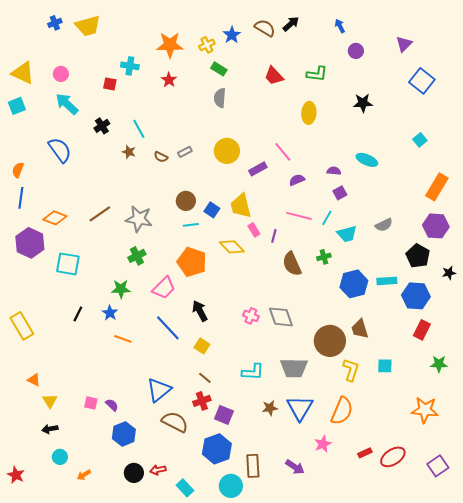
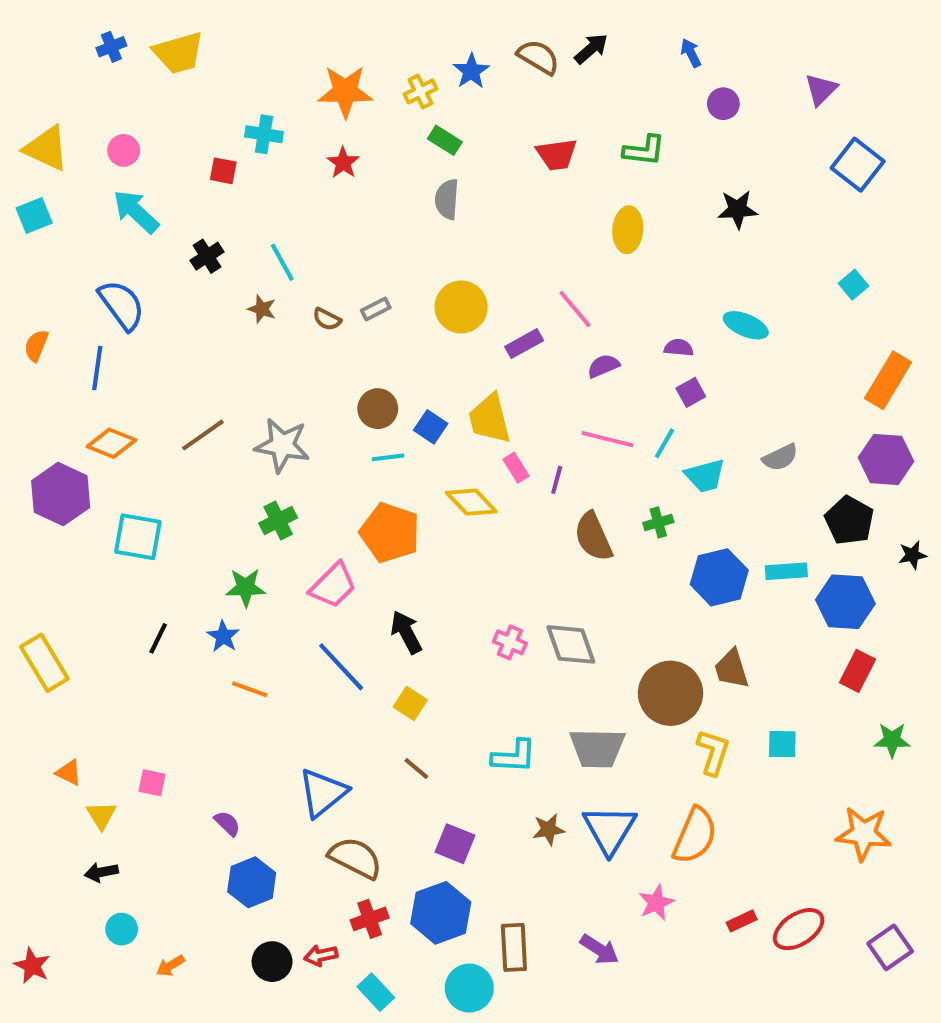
red trapezoid: (274, 76) -> (557, 155), turned -55
blue line: (21, 198) -> (97, 368), moved
red cross: (202, 401) -> (370, 919), moved
pink square: (91, 403) -> (152, 783), moved

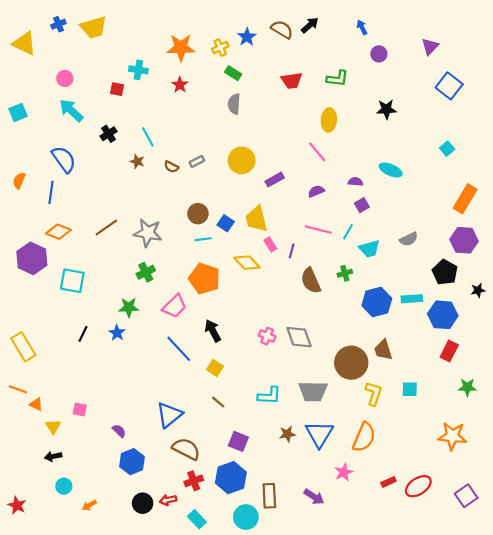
yellow triangle: (46, 148) -> (24, 43), moved
pink line: (575, 309) -> (317, 152), moved
orange line: (250, 689) -> (18, 389), moved

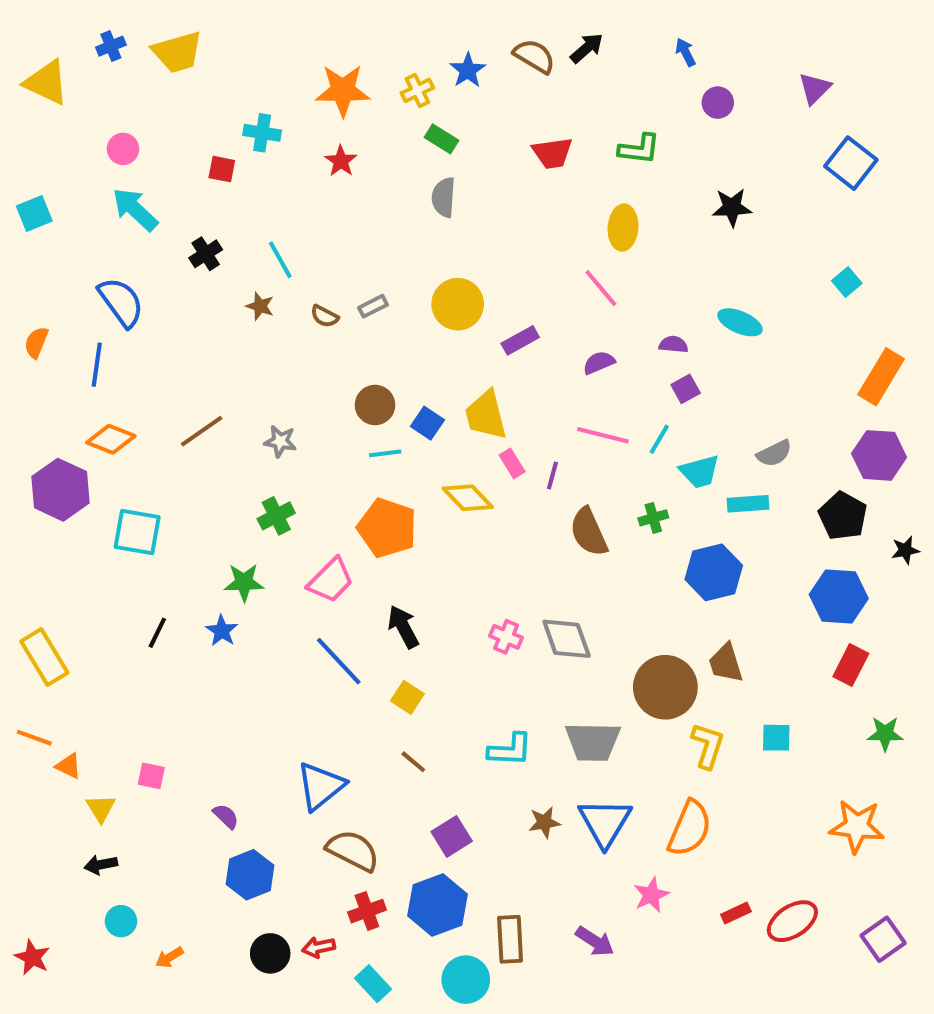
gray star: (148, 233) -> (280, 441), size x0.6
cyan rectangle: (412, 299) -> (748, 504), moved
purple square: (238, 441) -> (452, 836), turned 36

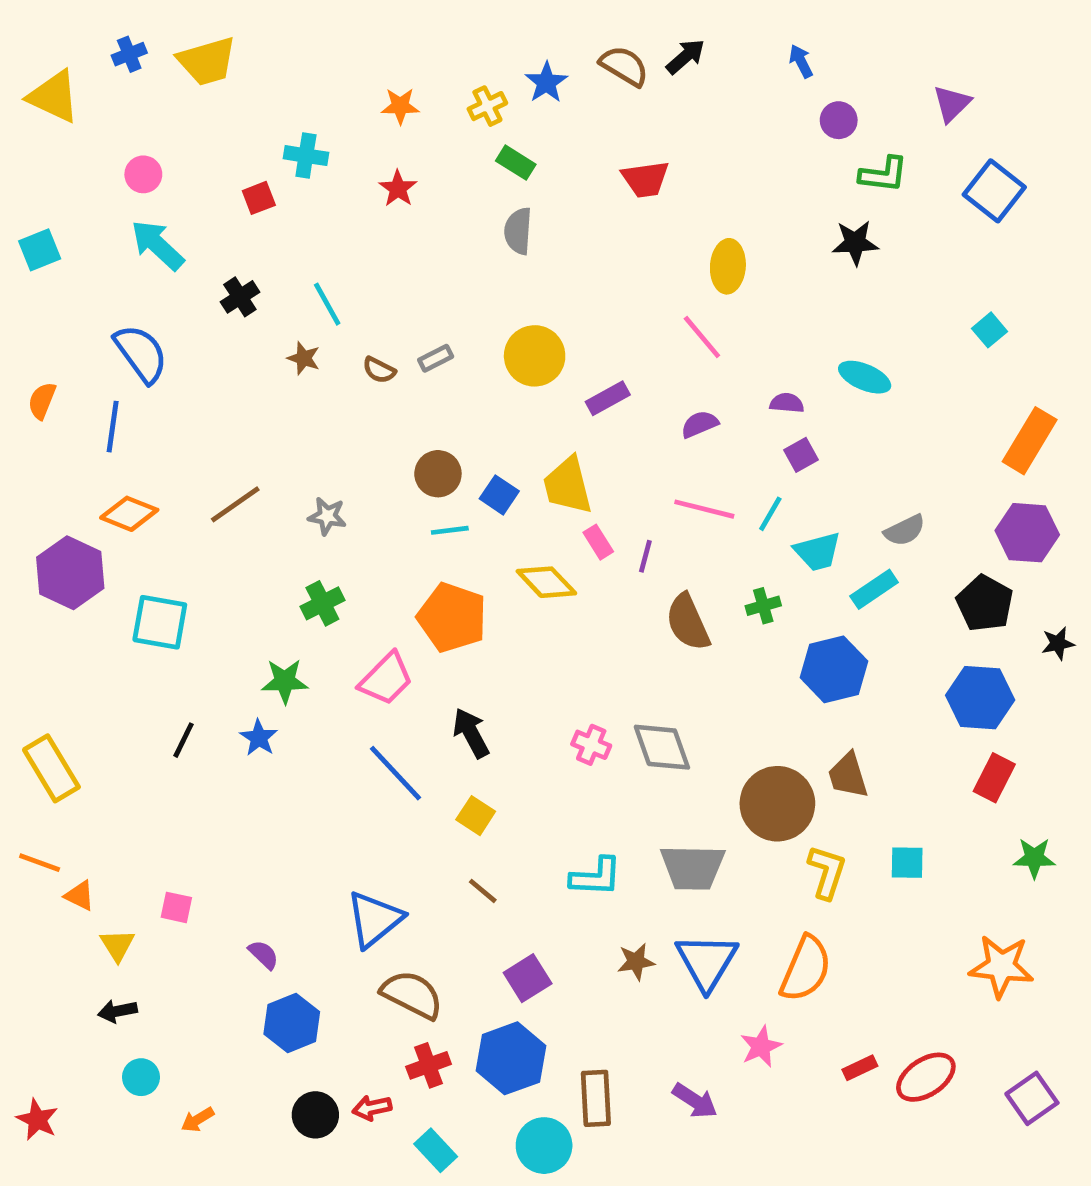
orange star: (343, 90) -> (400, 106), size x0.6
green L-shape: (639, 149) -> (883, 174), moved
red square: (222, 169) -> (259, 198), turned -32
cyan rectangle: (748, 504) -> (874, 589), turned -30

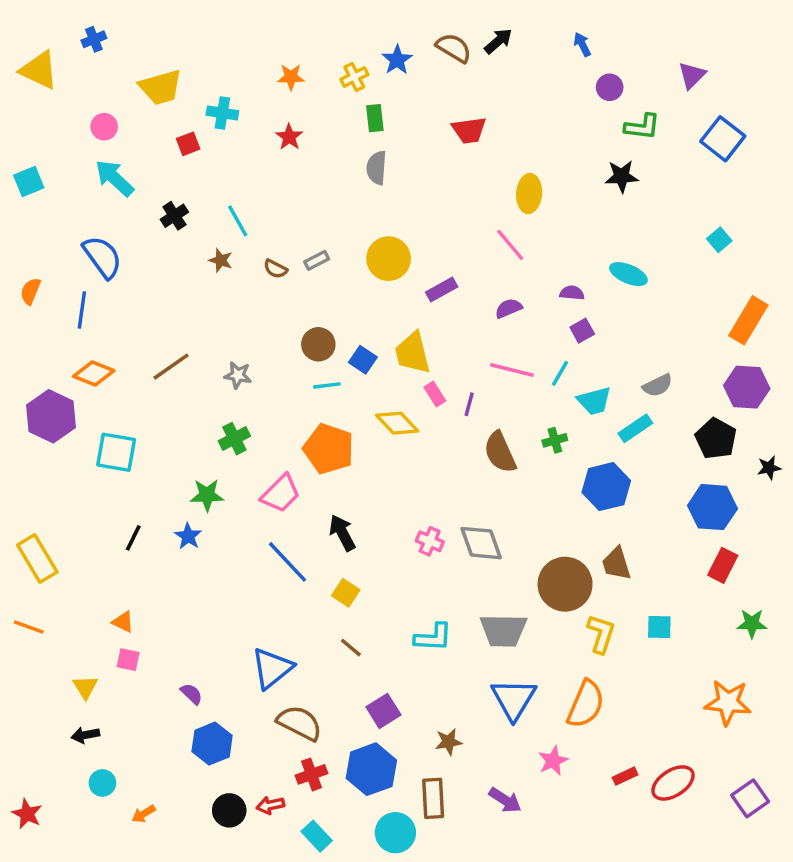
yellow trapezoid: (207, 61) -> (161, 87), moved
green rectangle: (516, 163) -> (375, 118), turned 52
orange triangle: (80, 896) -> (123, 622), moved
brown star: (636, 962) -> (449, 742), moved

